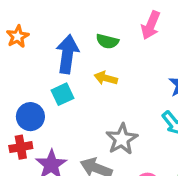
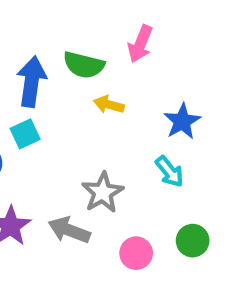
green semicircle: (107, 41) -> (84, 65), size x1.4
yellow arrow: (106, 78) -> (109, 105), moved

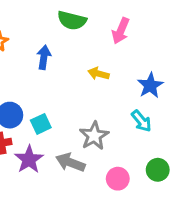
green semicircle: (84, 65) -> (72, 20), moved
blue arrow: (31, 82) -> (44, 57), size x0.7
cyan square: (25, 134) -> (41, 124), moved

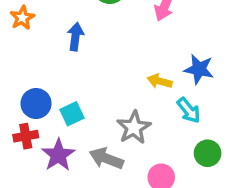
yellow arrow: (99, 74) -> (160, 81), moved
blue star: (150, 85) -> (199, 69), turned -30
green circle: (158, 170) -> (208, 153), moved

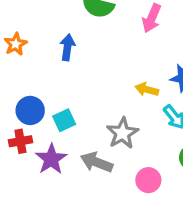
orange star: (22, 18) -> (16, 44), moved

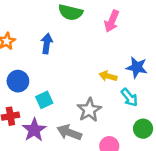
blue circle: (30, 110) -> (18, 81), moved

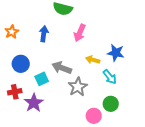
pink arrow: (112, 21) -> (80, 33), moved
green circle: (143, 129) -> (111, 104), moved
gray arrow: (69, 132) -> (62, 68), moved

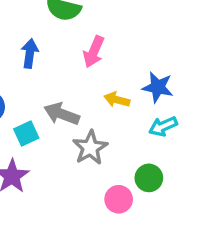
cyan arrow: (110, 77) -> (163, 126), moved, turned 105

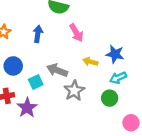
pink arrow: (94, 52) -> (76, 33), turned -54
green circle: (149, 178) -> (110, 98), moved
pink circle: (119, 199) -> (131, 123), moved

